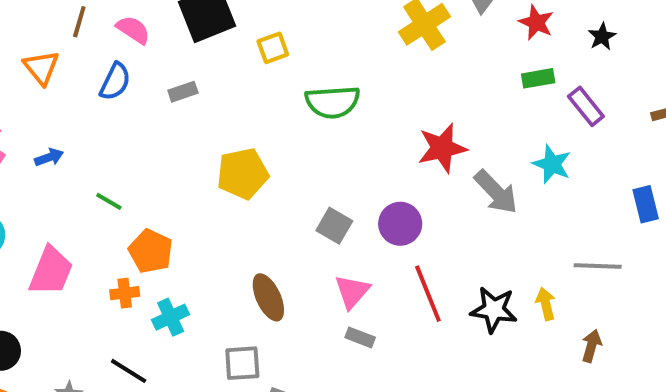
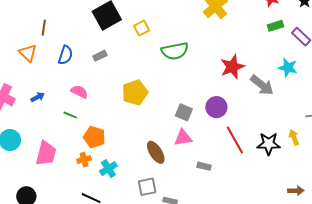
pink semicircle: (133, 30) -> (79, 92), moved
pink triangle: (352, 292) -> (183, 138), moved, turned 48

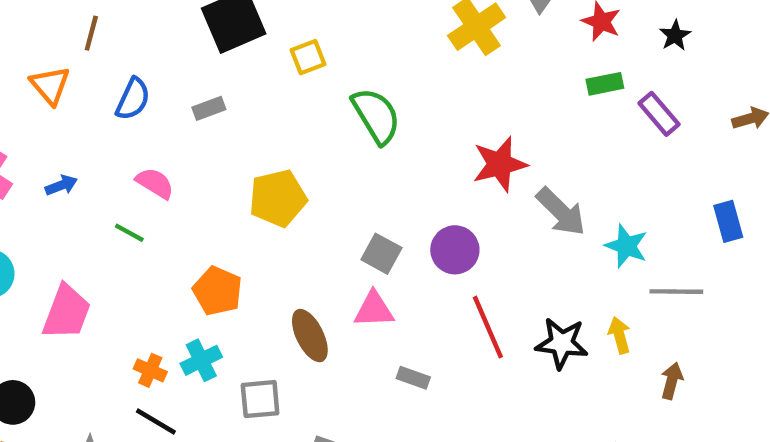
green semicircle: (175, 51) -> (376, 116), turned -116
cyan star: (288, 68) -> (626, 246), moved
orange pentagon: (94, 137) -> (217, 291), moved
orange cross: (84, 160) -> (150, 370), moved, turned 32
gray square: (147, 187) -> (260, 399), moved

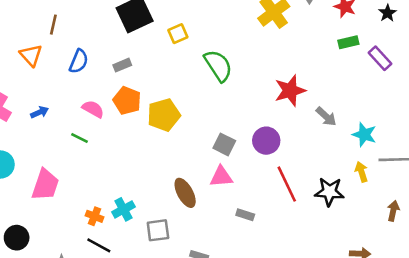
gray arrow: (561, 212) -> (326, 116), size x0.7
orange pentagon: (217, 291) -> (127, 101), moved
yellow arrow: (619, 335) -> (361, 172), moved

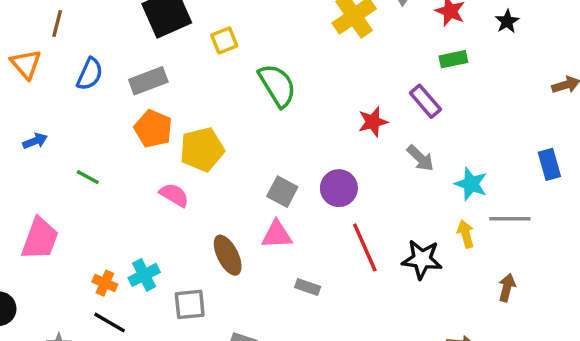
purple rectangle: (380, 58) -> (425, 101), moved
gray rectangle: (122, 65) -> (148, 81), size x1.5
red star: (290, 91) -> (373, 122), size x0.7
pink semicircle: (93, 109) -> (174, 195), moved

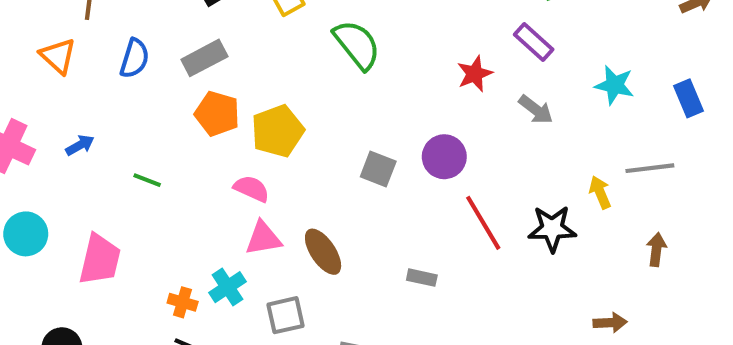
cyan star: (471, 184) -> (614, 85), moved
pink triangle: (277, 235) -> (263, 238), moved

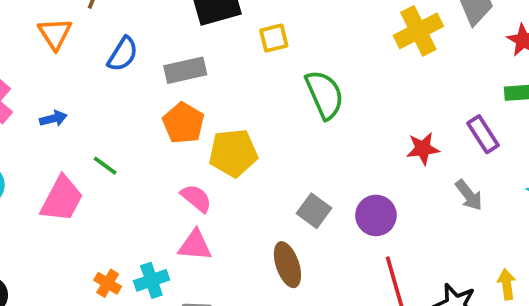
brown ellipse: (323, 252) -> (287, 265), moved
pink trapezoid: (100, 260) -> (62, 199), moved

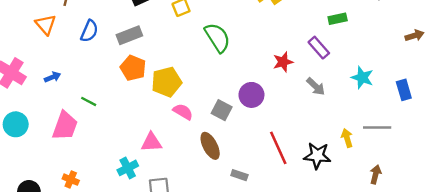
pink semicircle: (196, 198) -> (183, 112), moved
purple circle: (376, 215) -> (251, 95), moved
orange cross: (108, 283) -> (71, 180), moved

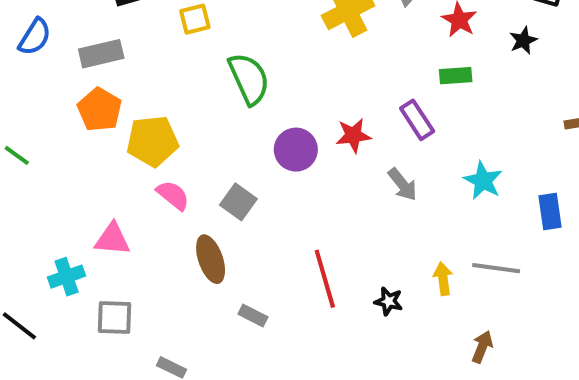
purple circle: (251, 95) -> (296, 150), moved
black star: (317, 156) -> (389, 301), size x0.6

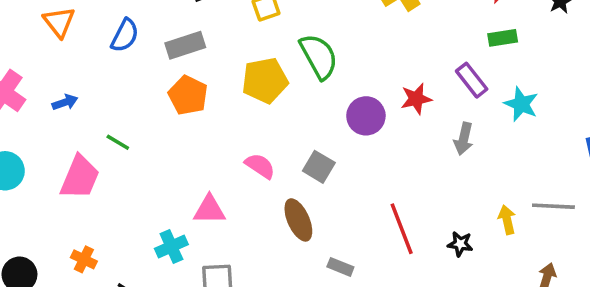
yellow pentagon: (152, 141) -> (265, 80), moved
cyan star: (483, 181) -> (521, 104), moved
gray arrow: (402, 184) -> (464, 139), turned 56

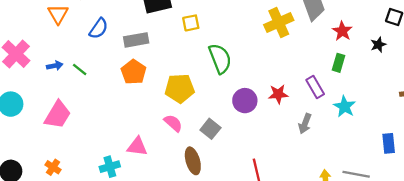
green rectangle: (503, 38) -> (339, 63), turned -72
yellow pentagon: (265, 80) -> (180, 88), moved
green line: (118, 142) -> (80, 69), moved

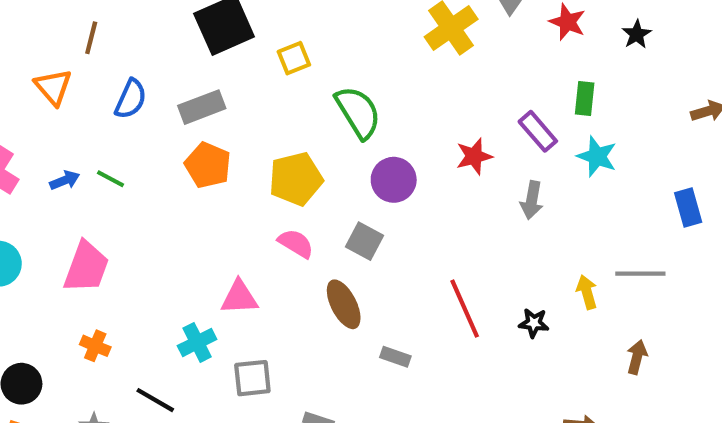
green rectangle: (339, 63) -> (585, 98), moved
purple circle: (245, 101) -> (394, 180), moved
orange cross: (53, 167) -> (95, 346), moved

